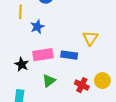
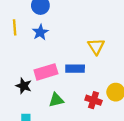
blue star: (37, 27) -> (40, 32), moved
green triangle: (49, 81) -> (56, 100), turned 32

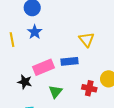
yellow line: (15, 27) -> (12, 40), moved
green triangle: (56, 100) -> (55, 92), turned -32

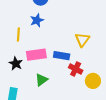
yellow line: (12, 40) -> (18, 35), moved
red cross: (89, 88) -> (76, 69), moved

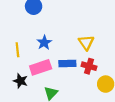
blue star: (37, 20) -> (44, 43), moved
red cross: (76, 69) -> (89, 66), moved

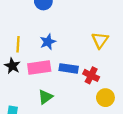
yellow triangle: (86, 43) -> (100, 40), moved
black star: (20, 81) -> (12, 66), moved

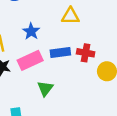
yellow triangle: (100, 40) -> (70, 16), moved, turned -48

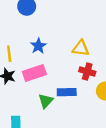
yellow triangle: (70, 16) -> (81, 48), moved
blue rectangle: (60, 53) -> (67, 92), moved

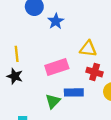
blue star: (38, 46) -> (56, 21), moved
pink rectangle: (34, 73) -> (57, 67), moved

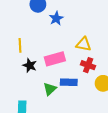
black star: (15, 76) -> (30, 65), moved

